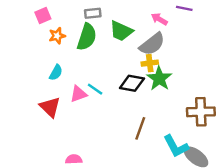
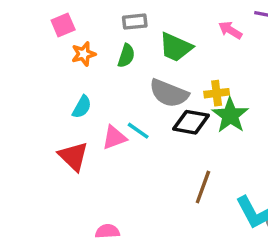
green semicircle: (87, 37) -> (126, 56), size x0.6
gray semicircle: (152, 44) -> (169, 93), moved, turned 60

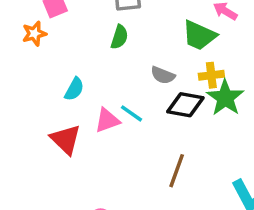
green trapezoid: (176, 47) -> (199, 35), moved
orange star: (84, 54) -> (34, 34), moved
gray semicircle: (169, 93) -> (163, 75), size x0.6
brown line: (203, 187) -> (177, 171), moved

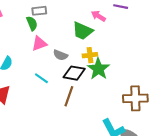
green semicircle: (119, 37) -> (32, 23), moved, turned -40
pink triangle: (107, 120) -> (39, 44), moved
brown line: (177, 171) -> (69, 96), moved

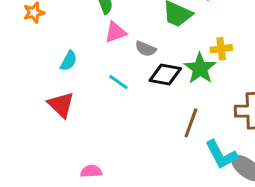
yellow cross: (90, 55) -> (221, 49), moved
brown line: (69, 96) -> (191, 123), moved

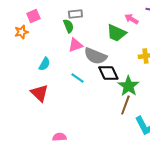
gray semicircle: (146, 49) -> (95, 56), size x1.6
green star: (200, 68) -> (128, 86), moved
black diamond: (165, 74) -> (108, 73), turned 55

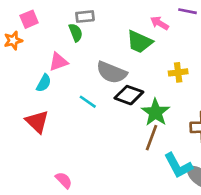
pink triangle: (75, 45) -> (58, 62), moved
black diamond: (108, 73) -> (129, 95), turned -45
pink semicircle: (59, 137) -> (64, 180), turned 48

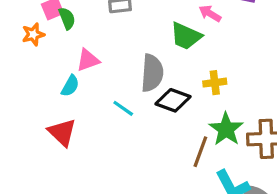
green semicircle: (76, 33) -> (67, 18), moved
gray semicircle: (112, 72) -> (152, 73), turned -108
yellow cross: (178, 72) -> (215, 83), moved
green star: (156, 112) -> (226, 129), moved

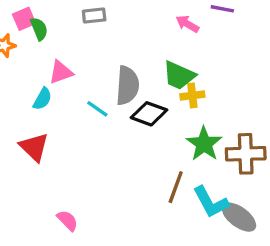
green trapezoid: (186, 36) -> (179, 75), moved
cyan line: (123, 108) -> (97, 109), moved
brown line: (200, 152) -> (176, 187), moved

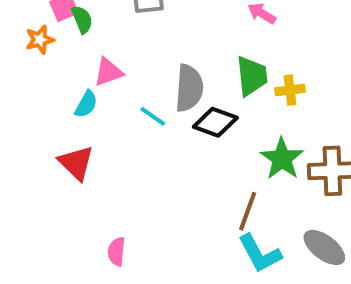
green trapezoid: (179, 75) -> (252, 76), turned -120
yellow cross: (192, 95) -> (290, 90), moved
cyan L-shape: (211, 202) -> (260, 254), moved
pink semicircle: (67, 220) -> (116, 252), turned -130

